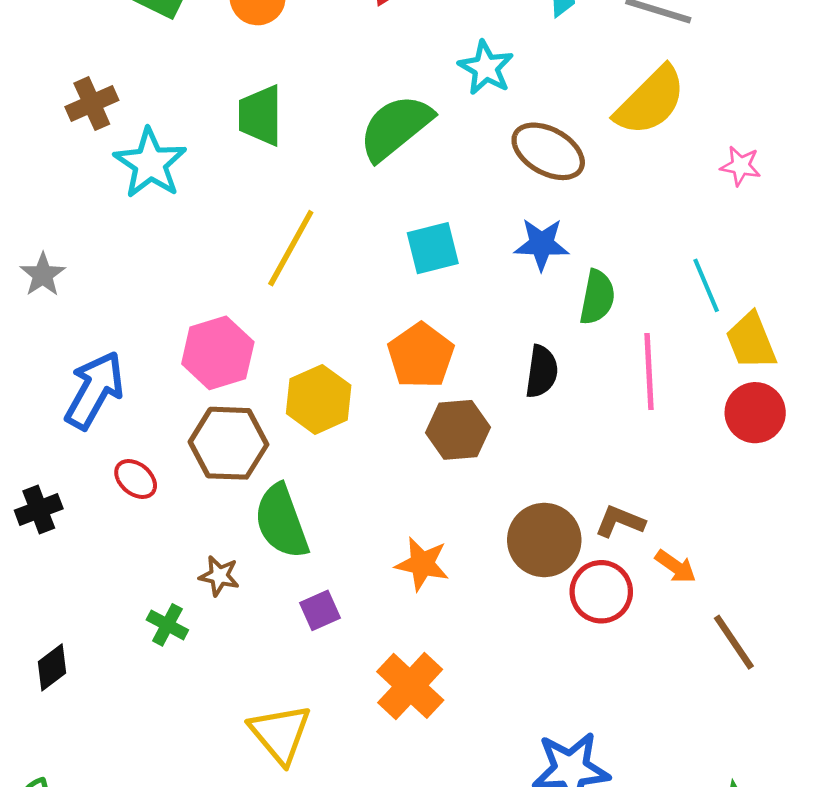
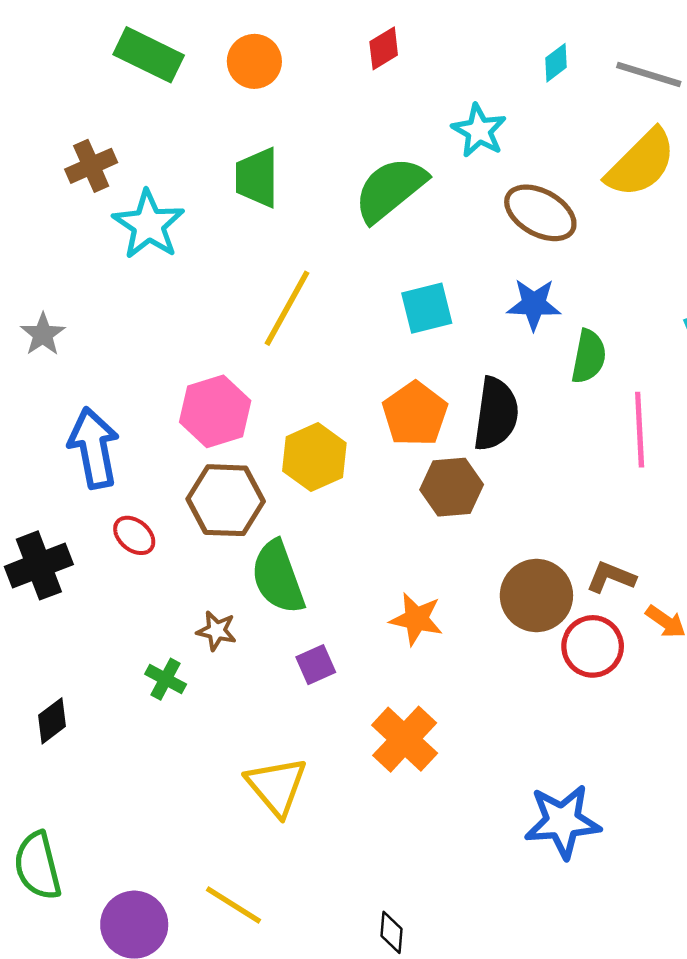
black semicircle: (542, 372) -> (496, 414), moved, size x1.4
blue arrow: (94, 390) -> (94, 448), turned -40
black cross: (39, 510) -> (39, 565), size x1.4

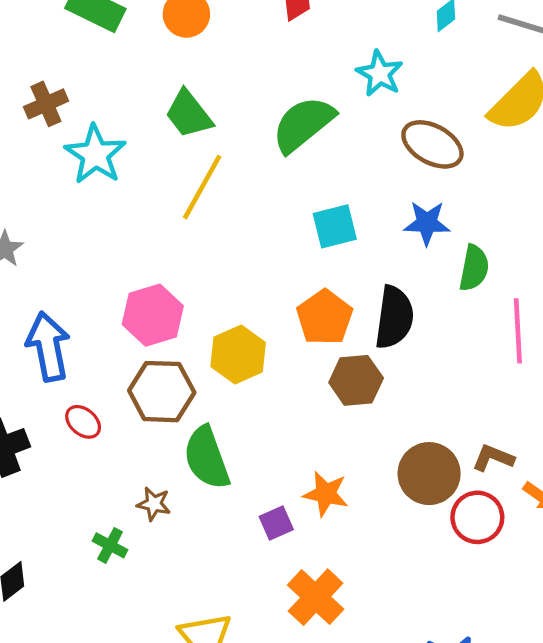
green trapezoid: (257, 178) -> (189, 114), turned -38
yellow line: (287, 308) -> (202, 187), moved
purple square: (316, 665) -> (276, 523), moved

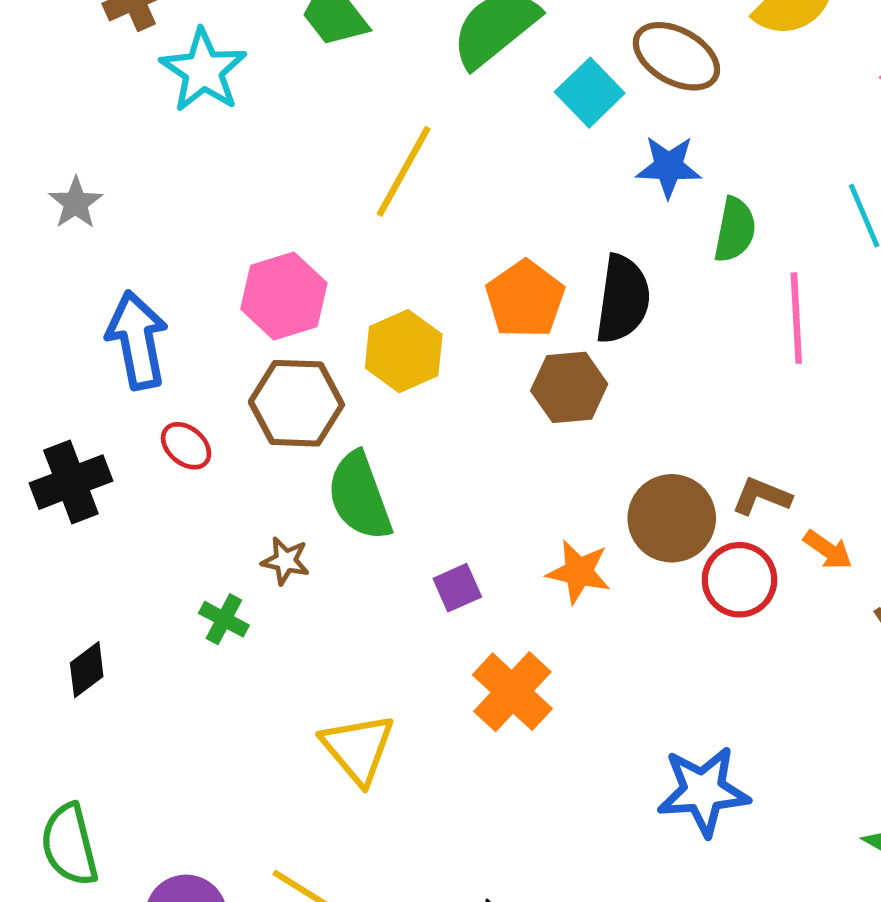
yellow line: (202, 187) -> (404, 171), moved
cyan square: (335, 226) -> (590, 93), moved, turned -30
orange star: (326, 494) -> (579, 572), moved

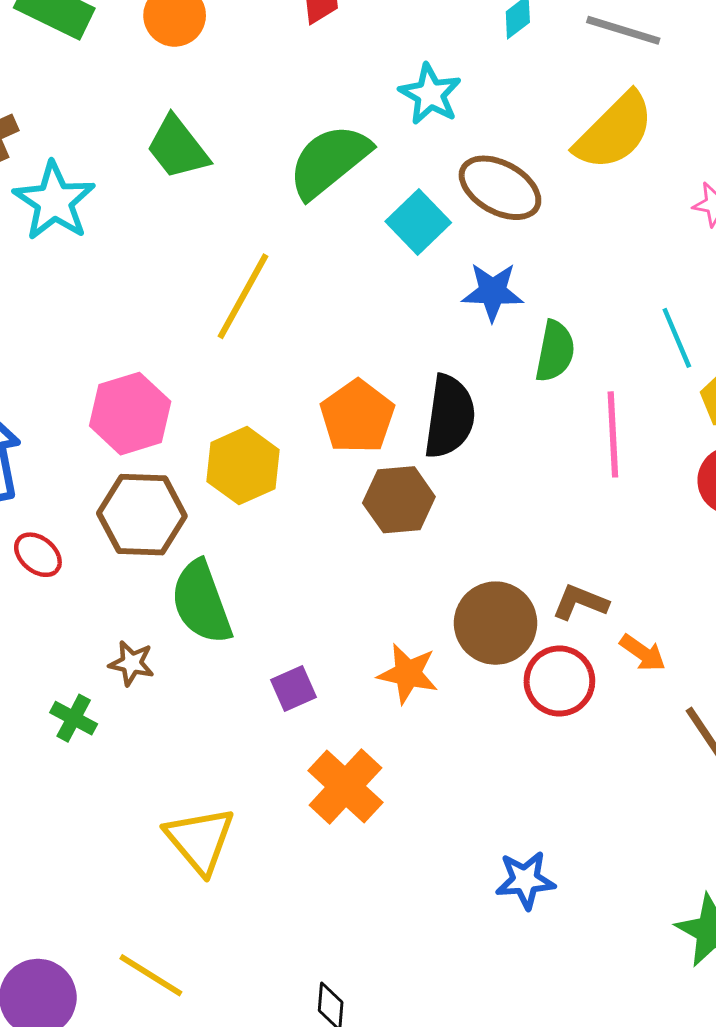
blue star: (703, 791) -> (525, 880), size x0.7

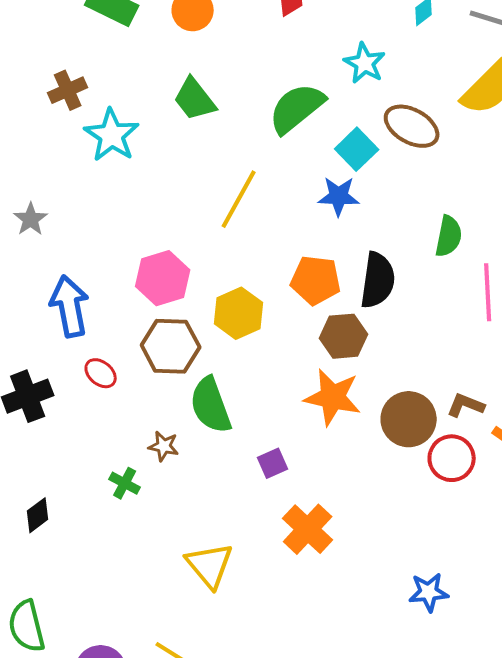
blue star: (493, 292) -> (339, 196), moved
orange pentagon: (357, 417) -> (316, 280), turned -30
orange star: (408, 674) -> (333, 397), moved, size x1.4

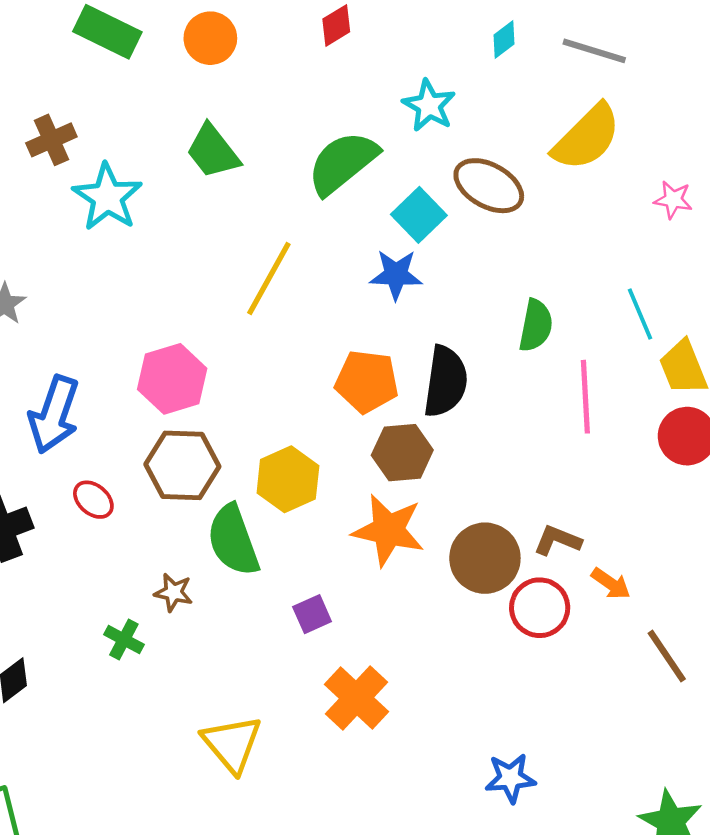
blue arrow: (70, 306) -> (54, 414), turned -150
yellow hexagon: (239, 313) -> (288, 479), moved

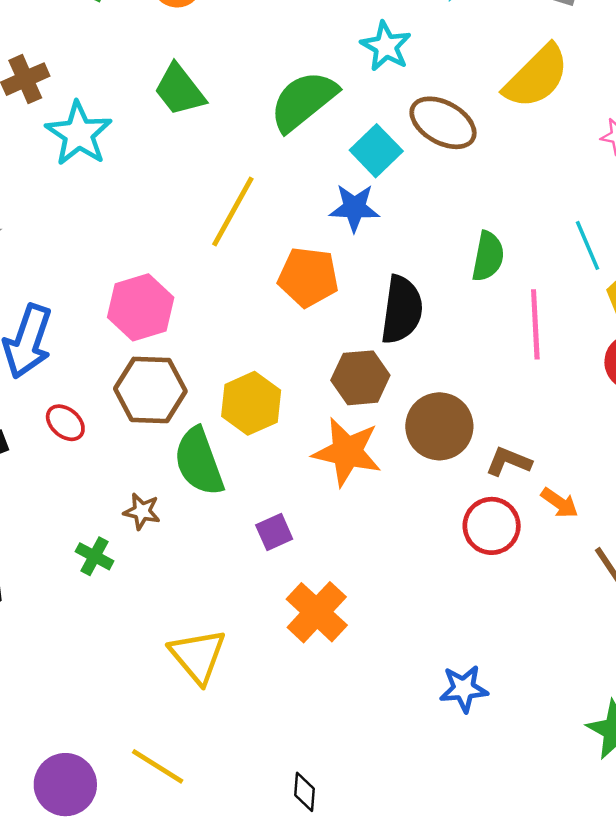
orange pentagon: (367, 381) -> (308, 277), moved
brown circle: (485, 558) -> (439, 426), moved

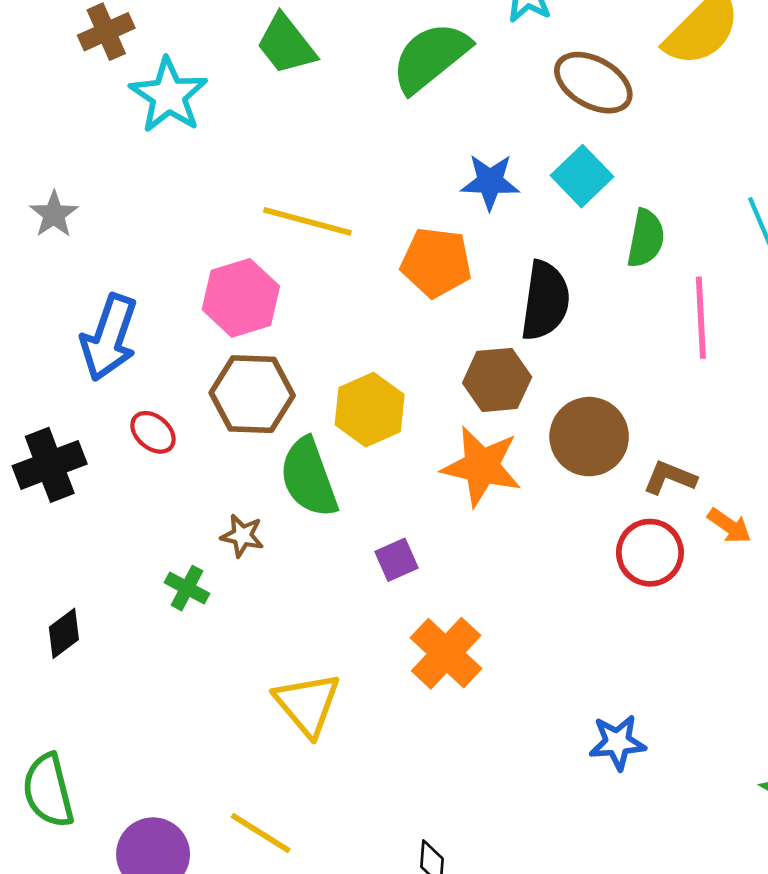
cyan square: (376, 151) -> (582, 176), moved
yellow line: (233, 211) -> (307, 221), moved, turned 76

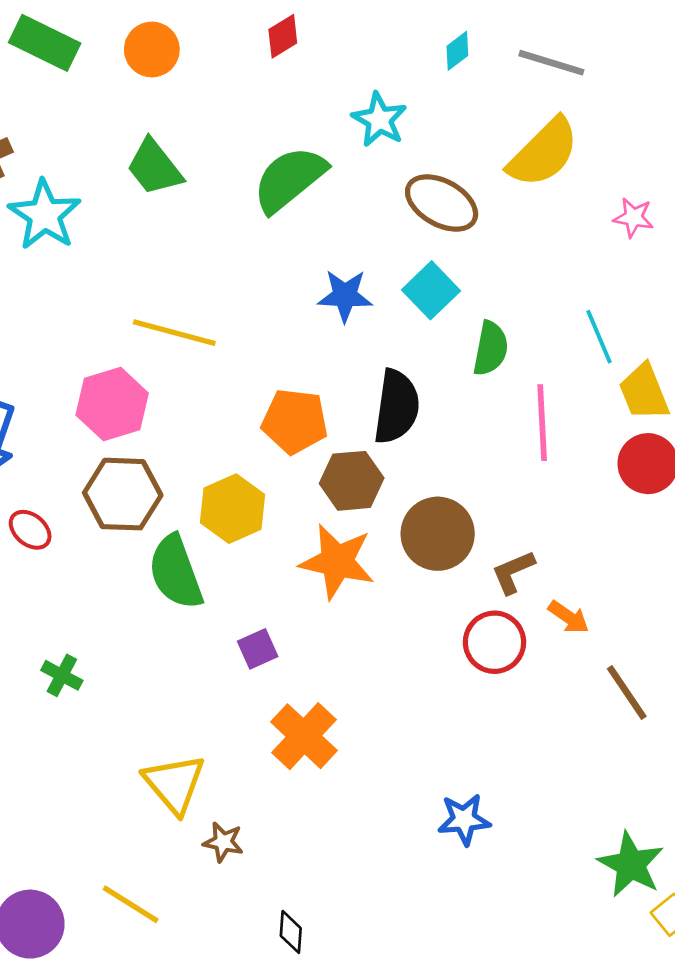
orange pentagon: (436, 262) -> (295, 421), moved
brown L-shape: (670, 478) -> (513, 572), turned -45
brown star: (242, 536) -> (223, 842), moved

